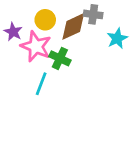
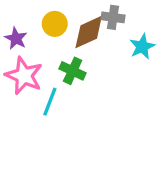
pink star: (36, 46) -> (24, 76), moved

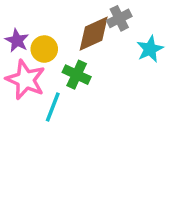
gray cross: (113, 17) -> (119, 18), turned -35
yellow circle: (55, 24) -> (44, 49), moved

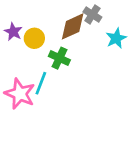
gray cross: (119, 18) -> (92, 15), turned -30
pink star: (25, 80) -> (20, 94), moved

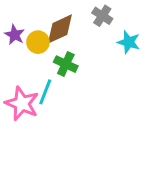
brown diamond: (73, 26) -> (60, 29), moved
cyan star: (116, 38) -> (129, 42), turned -30

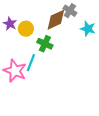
brown diamond: (60, 29) -> (56, 20), moved

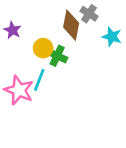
brown diamond: (56, 20) -> (71, 25), turned -55
yellow circle: (26, 29) -> (43, 48), moved

